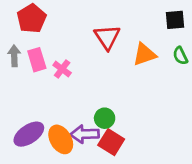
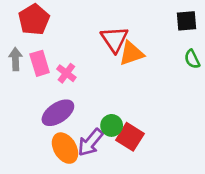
orange triangle: (144, 54) -> (131, 53), moved
purple ellipse: (29, 134) -> (58, 113), moved
purple arrow: (85, 134) -> (90, 142), turned -48
red square: (111, 142) -> (130, 137), moved

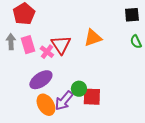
red triangle: (114, 39) -> (61, 45), moved
red square: (130, 137) -> (92, 97), turned -30

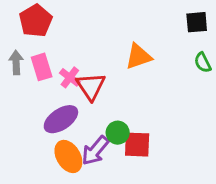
red triangle: (61, 45) -> (91, 86), moved

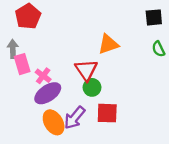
pink rectangle: (42, 67) -> (22, 64), moved
pink cross: (70, 77) -> (43, 76), moved
red triangle: (91, 86) -> (86, 70), moved
green circle: (118, 133) -> (92, 87), moved

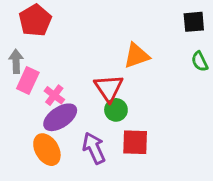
pink rectangle: (22, 64) -> (28, 81), turned 42
purple arrow: (75, 118) -> (94, 148), turned 115
orange ellipse: (54, 122) -> (47, 150), moved

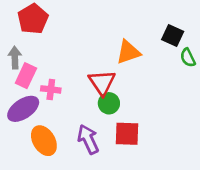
black square: (194, 22) -> (173, 35), moved, turned 30
pink cross: (54, 95) -> (51, 89), turned -30
purple ellipse: (60, 117) -> (23, 109), moved

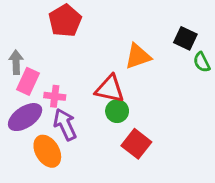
red pentagon: (33, 19) -> (65, 21), moved
red triangle: (102, 83) -> (110, 89), turned -44
red square: (127, 134) -> (136, 144), turned 36
purple arrow: (88, 139) -> (65, 124), moved

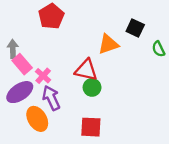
black square: (185, 38) -> (135, 28), moved
pink rectangle: (28, 81) -> (22, 64), turned -66
pink cross: (55, 96) -> (43, 76), turned 35
red square: (136, 144) -> (91, 127), moved, turned -35

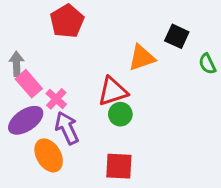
red triangle: (86, 70) -> (113, 91), turned -30

